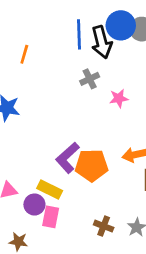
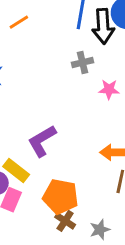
orange line: (24, 54) -> (19, 22), turned 30
orange pentagon: (92, 165) -> (61, 197), moved

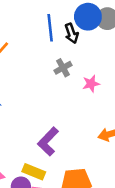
black arrow: (103, 26) -> (71, 33), size x0.7

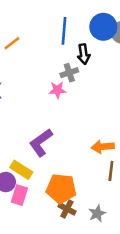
black arrow: (71, 33) -> (84, 54), moved
pink star: (91, 84) -> (57, 90), moved

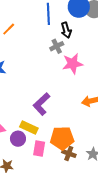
pink star: (57, 90) -> (73, 64), moved, size x1.5
pink rectangle: (19, 195) -> (39, 149), moved

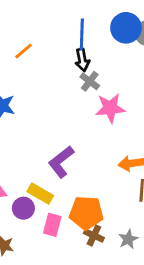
black arrow: (66, 30) -> (82, 60), moved
gray cross: (57, 46) -> (90, 81), turned -32

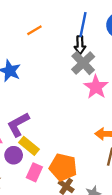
gray cross: (90, 81) -> (83, 63), size x1.5
pink star: (110, 108) -> (96, 87), turned 30
purple L-shape: (61, 162) -> (18, 124), moved

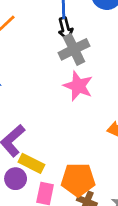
gray cross: (83, 63) -> (74, 49), turned 30
pink star: (96, 87) -> (78, 86), moved

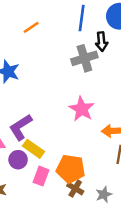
black arrow: (65, 29) -> (102, 41), moved
pink star: (78, 86) -> (82, 109), moved

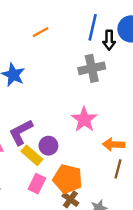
black arrow: (102, 41) -> (109, 40), moved
purple circle: (18, 160) -> (48, 146), moved

